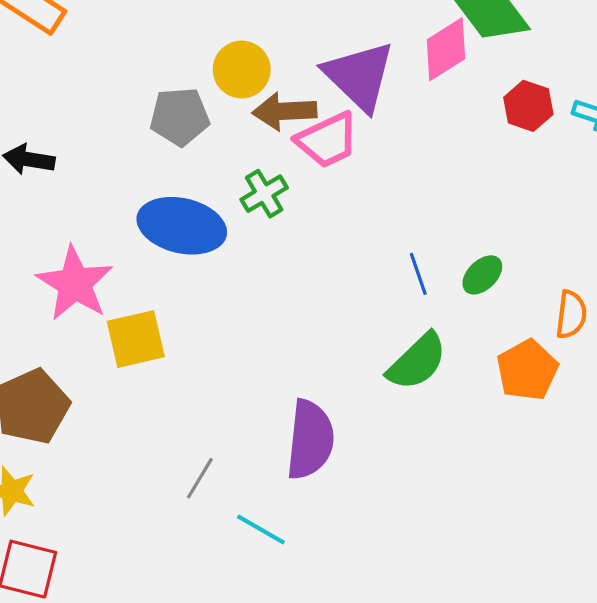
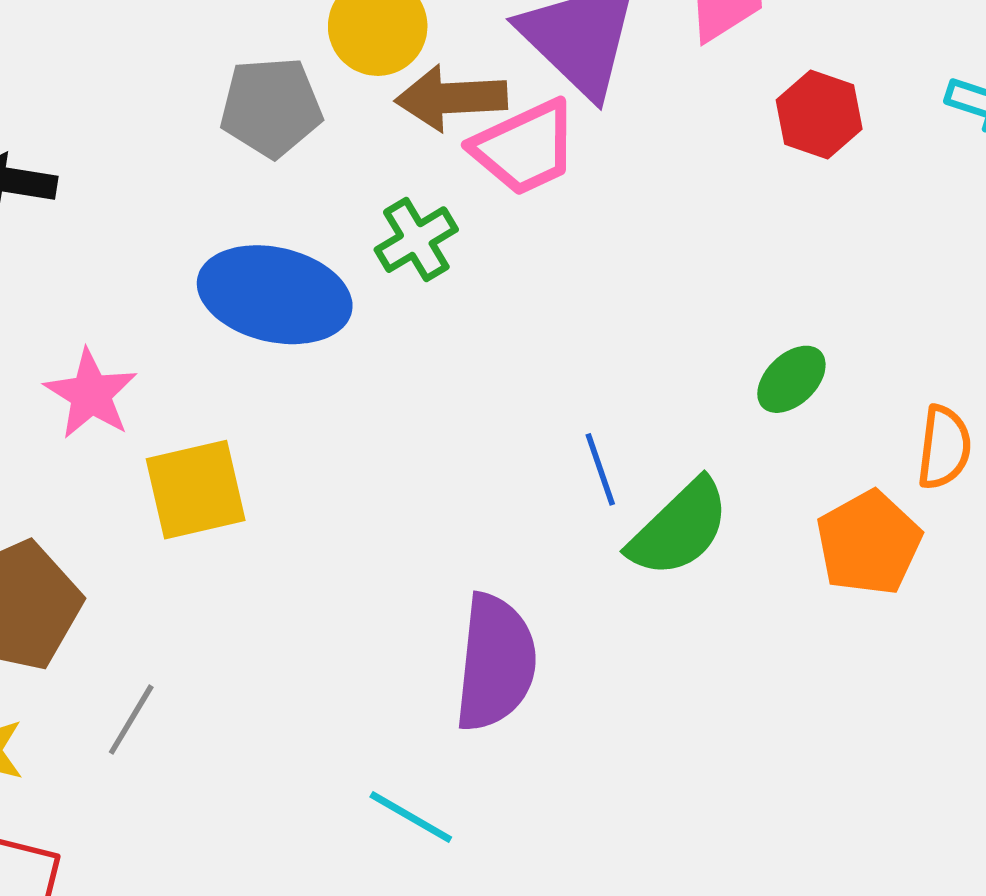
red hexagon: (528, 106) -> (819, 114), moved
blue line: (418, 274) -> (600, 469), moved
pink star: (75, 283) -> (91, 394), size x0.7
gray line: (200, 478) -> (131, 720), moved

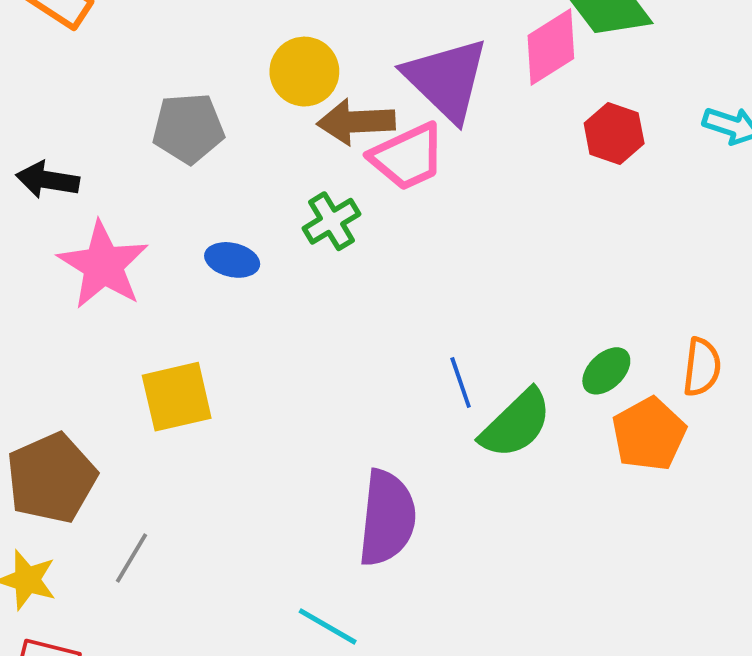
gray pentagon: (271, 107) -> (188, 128), moved
blue ellipse: (275, 295) -> (232, 260), size x0.5
green ellipse: (791, 379) -> (606, 371), moved
pink star: (91, 394) -> (103, 265), moved, size x1.4

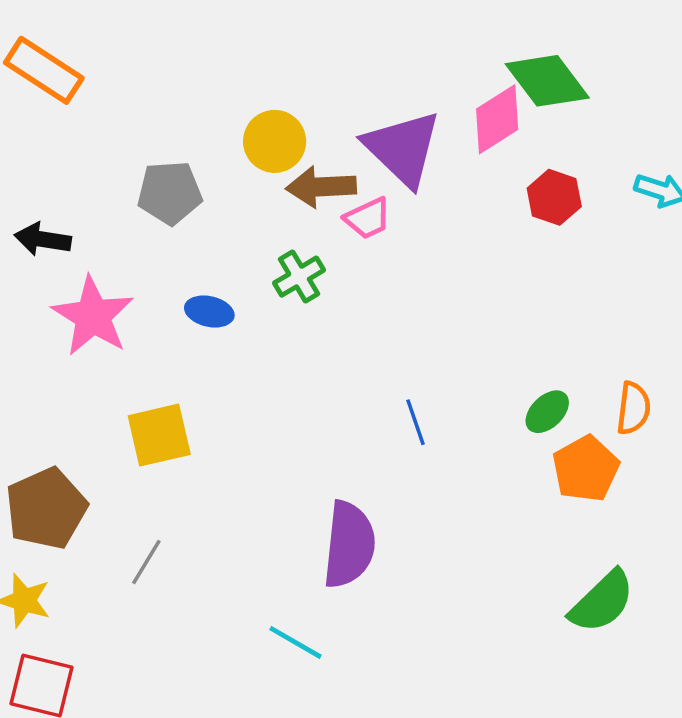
pink trapezoid: (408, 157) -> (368, 218), size x0.7
green semicircle: (516, 424) -> (602, 602), moved
gray line: (131, 558) -> (146, 562), moved

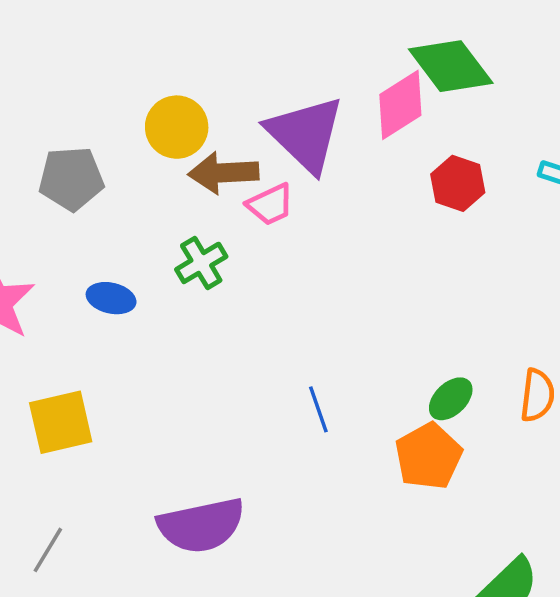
orange pentagon: (586, 469) -> (428, 456), moved
purple semicircle: (349, 545) -> (201, 525), moved, turned 72

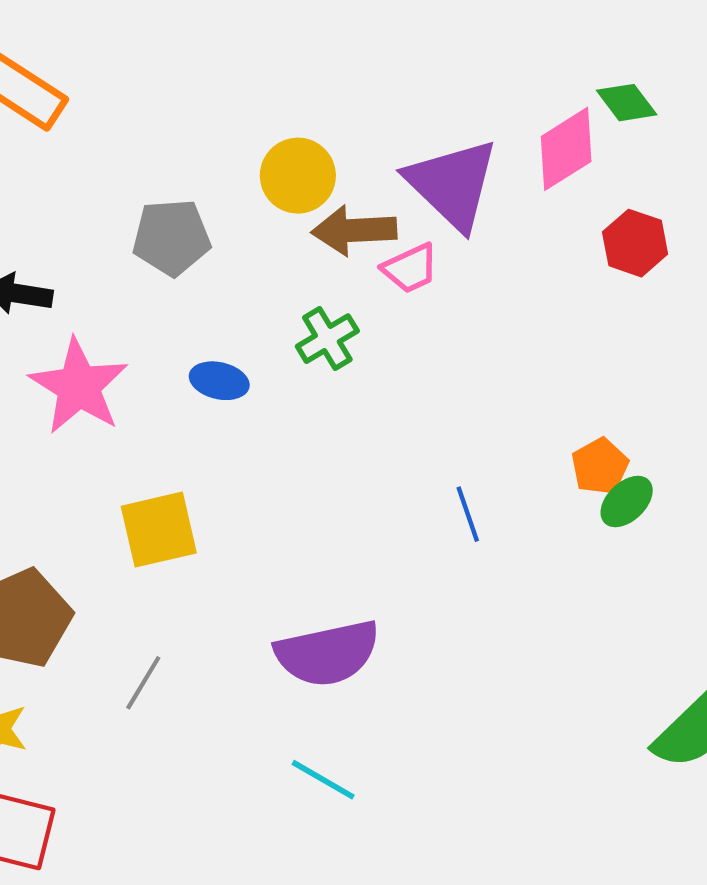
green diamond: (451, 66) -> (627, 103), size x0.6
orange pentagon: (428, 456) -> (600, 466), moved, size x0.7

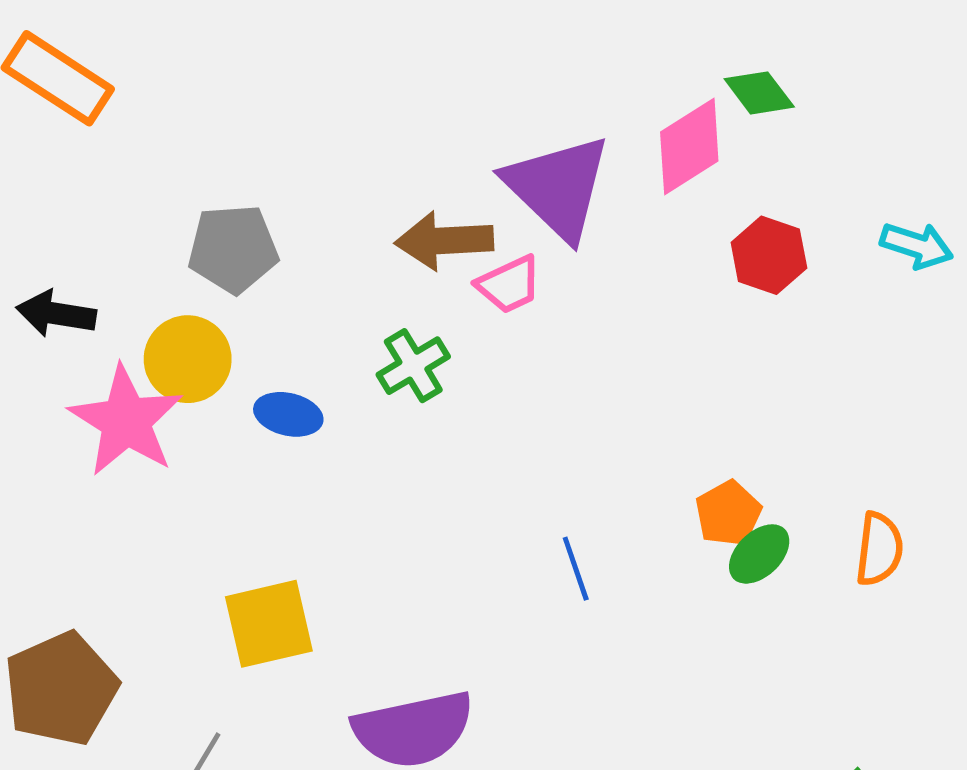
yellow circle: (298, 176) -> (188, 359), moved
yellow square: (159, 530) -> (269, 624), moved

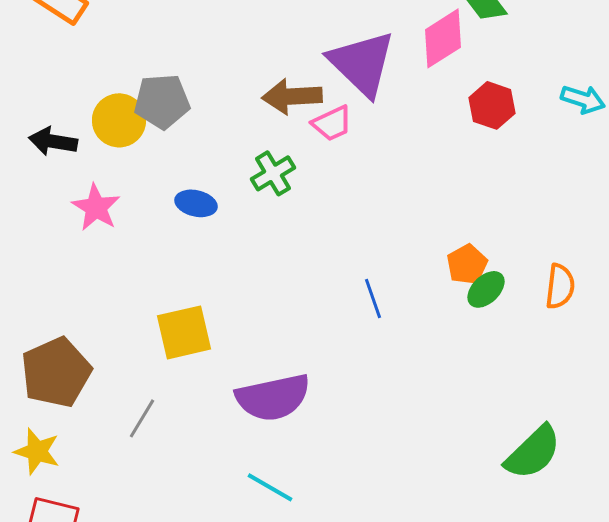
yellow circle: (188, 359) -> (119, 120), moved
pink star: (126, 421) -> (96, 207), size x0.7

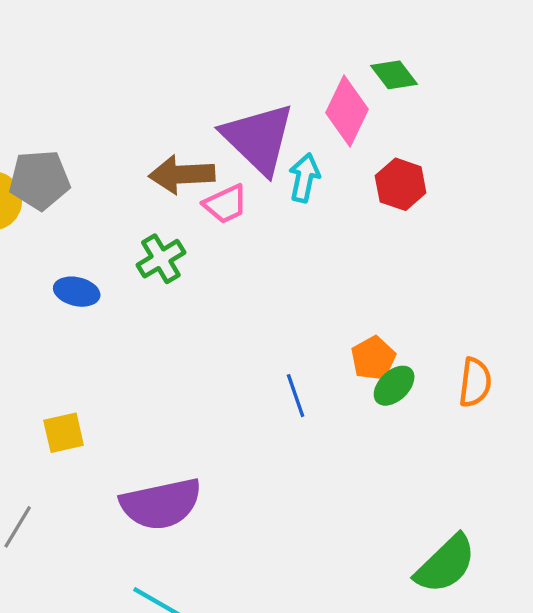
pink diamond: (443, 38) -> (347, 111), turned -32
cyan arrow: (583, 99) -> (304, 178), moved, turned -96
blue line: (373, 298) -> (296, 396), moved
yellow square: (184, 332) -> (64, 433), size x0.7

